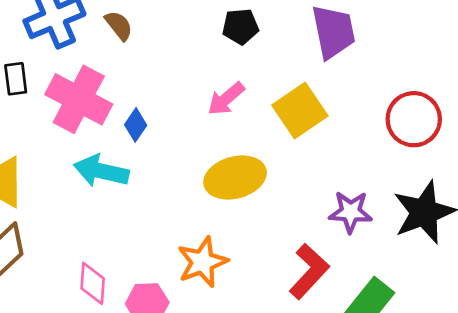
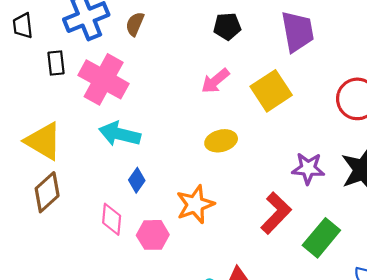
brown semicircle: (119, 25) -> (135, 24), turned -120
blue diamond: (136, 125) -> (137, 180), moved
yellow ellipse: (235, 178) -> (221, 141), size x0.7

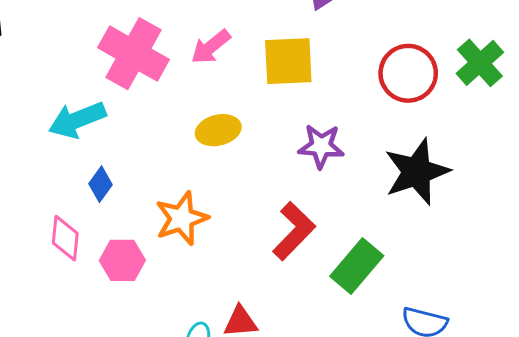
pink cross: (104, 79) -> (134, 54), moved
yellow square: (271, 91) -> (288, 61), turned 30
cyan arrow: (120, 134) -> (77, 120), turned -36
purple star: (308, 168) -> (321, 146), moved

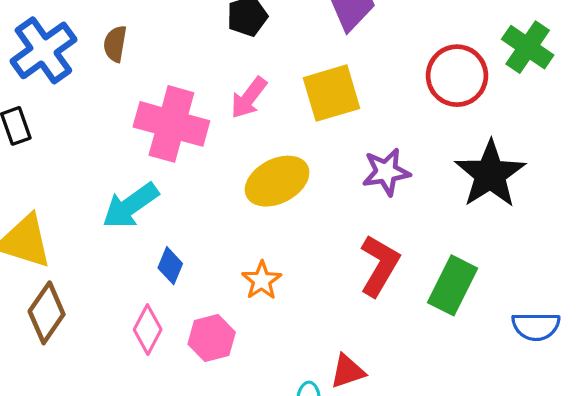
yellow ellipse: (218, 130) -> (277, 181), size x1.4
orange star: (182, 218) -> (262, 280), size x0.7
pink diamond: (65, 238) -> (148, 330), turned 36

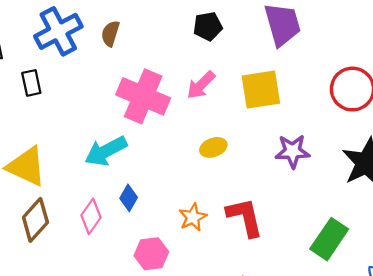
yellow ellipse: (277, 181) -> (213, 147), size x0.6
red L-shape: (379, 265) -> (245, 217), moved, turned -51
pink diamond: (148, 330) -> (91, 216), moved

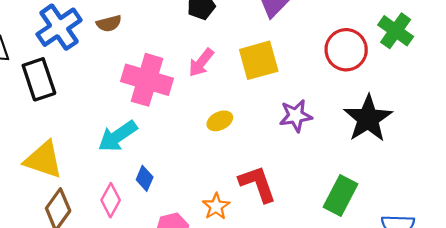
brown semicircle: (110, 34) -> (109, 23), turned -115
black rectangle: (31, 83) -> (39, 79), size x1.6
orange star: (193, 217) -> (216, 206), moved

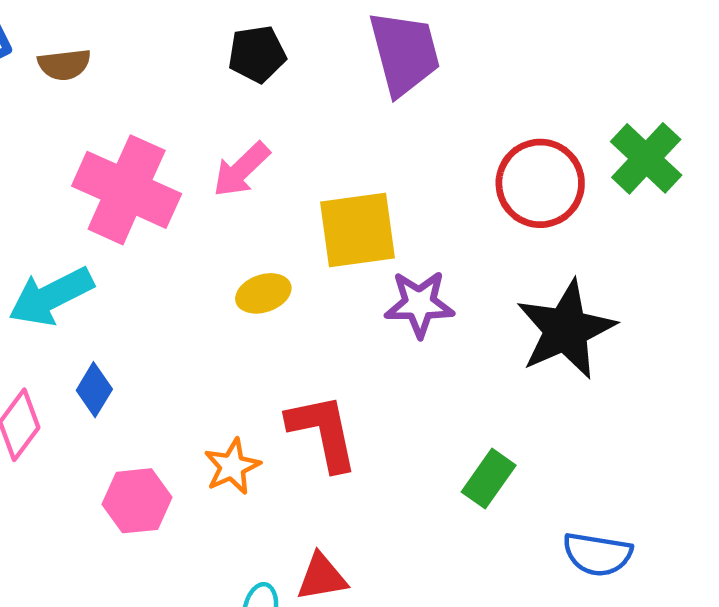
yellow square: (259, 60) -> (357, 230), moved
green rectangle: (341, 195) -> (489, 479), size x0.7

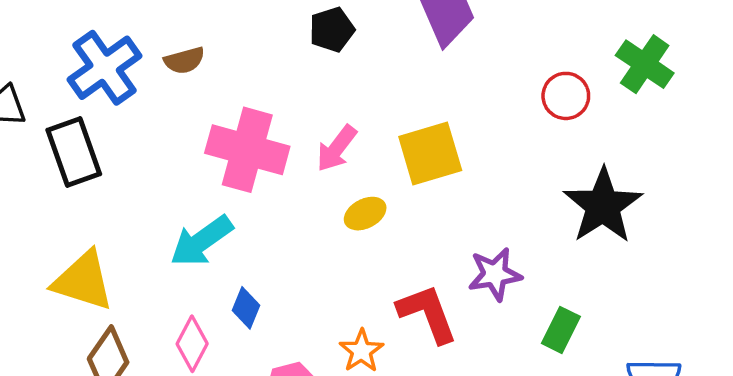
pink arrow: (241, 170) -> (337, 148), moved
red circle: (540, 183) -> (566, 96), size x0.7
purple star: (419, 304) -> (495, 274), moved

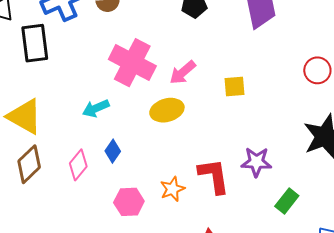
yellow square: (430, 154) -> (235, 86), size x0.6
yellow ellipse: (365, 214) -> (167, 110), moved, size x1.4
cyan arrow: (201, 241) -> (96, 108), size x0.7

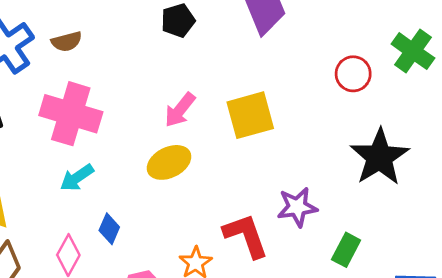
pink cross: (132, 63) -> (71, 114), moved
yellow square: (235, 86) -> (250, 115), size x1.6

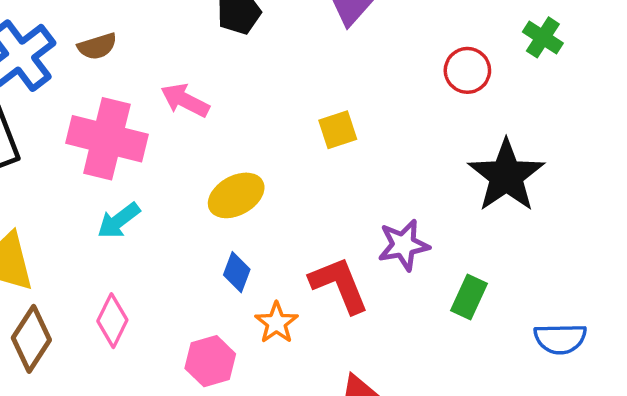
green cross: (413, 51) -> (543, 37), size x0.7
pink arrow: (180, 110) -> (185, 100), moved, turned 81
yellow square: (250, 115) -> (338, 130), size x0.6
blue diamond: (109, 229) -> (237, 272), moved

